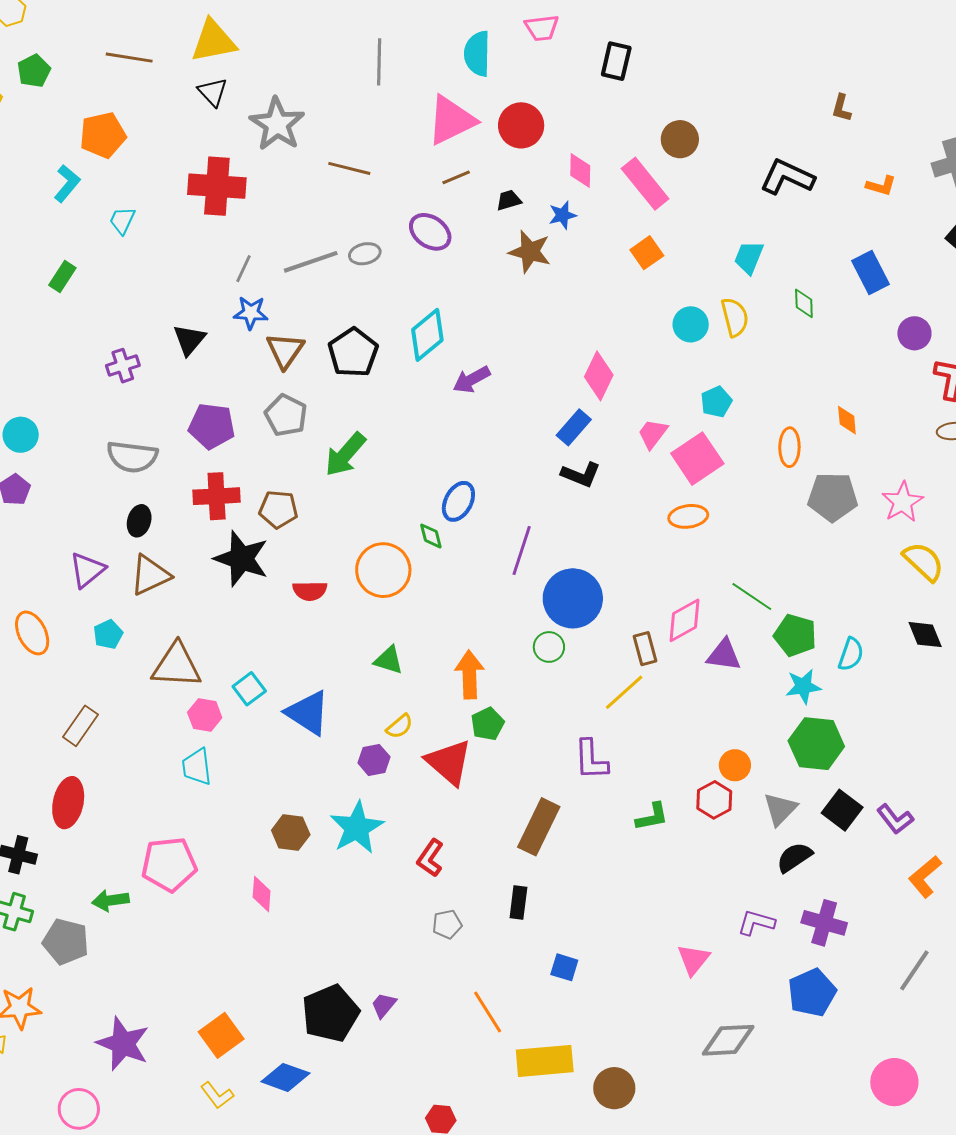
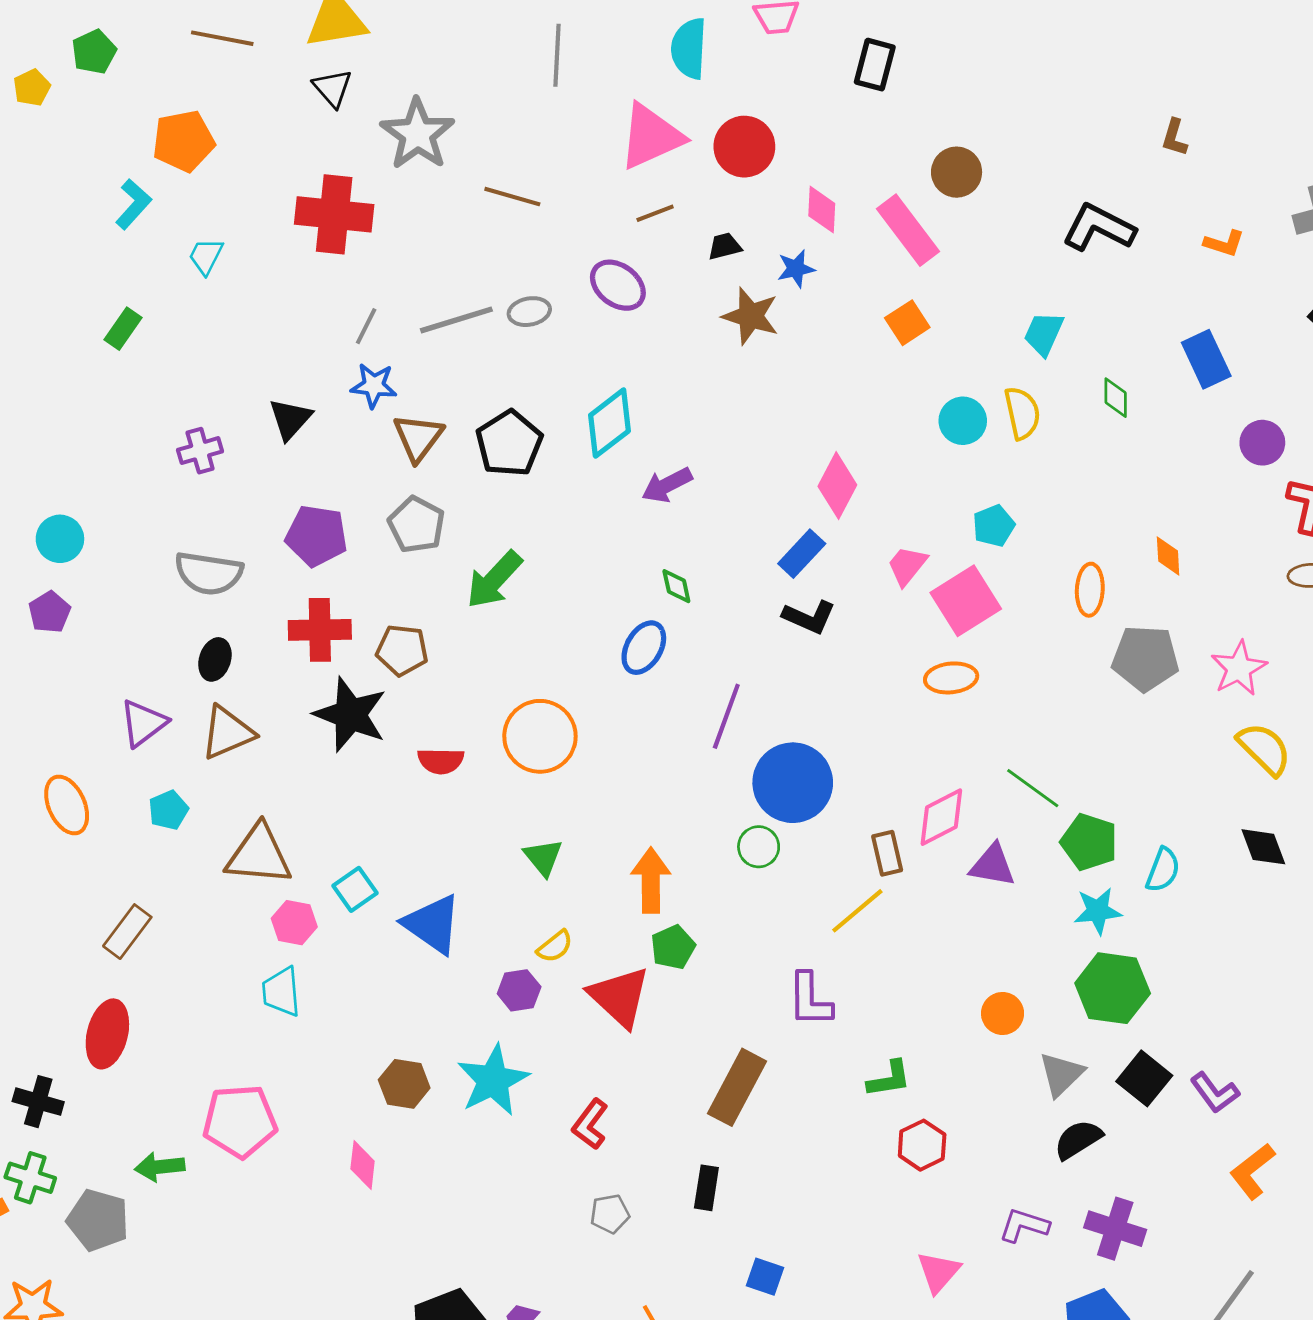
green diamond: (431, 536) -> (676, 586), moved
green triangle: (389, 660) -> (543, 857), turned 32
red hexagon: (714, 800) -> (922, 1145), moved

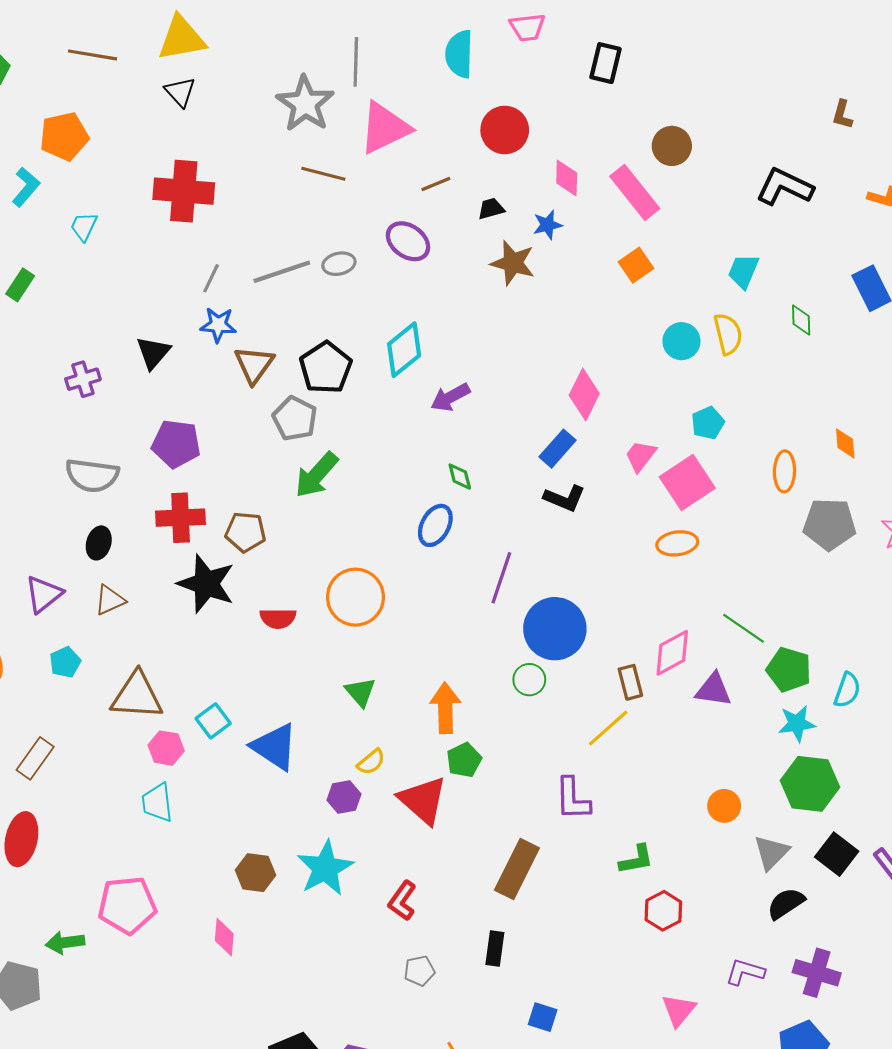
gray star: (417, 134) -> (305, 104), moved
pink triangle: (651, 136) -> (385, 128), moved
gray pentagon: (416, 525) -> (295, 418), moved
brown triangle: (227, 733) -> (110, 600), size x0.7

